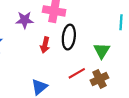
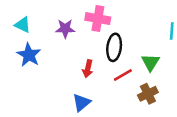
red arrow: (45, 45) -> (88, 69), moved
red line: (77, 73) -> (123, 75), moved

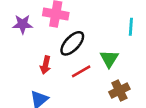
black ellipse: (114, 47) -> (72, 43), turned 36
brown cross: (148, 94) -> (119, 90), moved

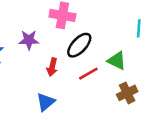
purple star: (23, 24) -> (29, 40), moved
green triangle: (109, 59) -> (117, 61), turned -36

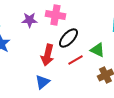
purple star: (29, 40) -> (29, 20), moved
red arrow: (52, 67) -> (47, 55), size x1.5

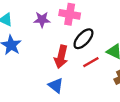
blue triangle: (42, 82) -> (56, 85), turned -42

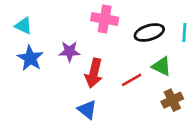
purple star: (42, 20) -> (69, 51), moved
black ellipse: (83, 39) -> (149, 33), moved, turned 30

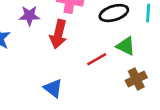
purple star: (69, 51) -> (29, 16), moved
red arrow: (94, 73) -> (58, 34), moved

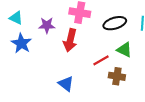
brown cross: (136, 79) -> (117, 76), moved, turned 35

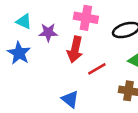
cyan triangle: (16, 18) -> (24, 21), moved
red line: (101, 60) -> (97, 69), moved

